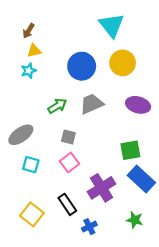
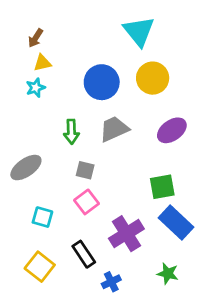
purple ellipse: (138, 105) -> (172, 130), turned -50
green arrow: (57, 106) -> (71, 132), turned 120
cyan square: (31, 165) -> (42, 217), moved

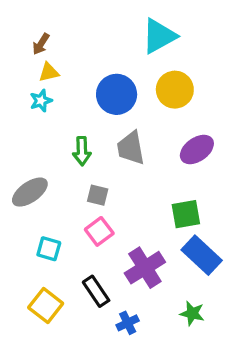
cyan triangle: (139, 31) -> (159, 36), turned 40
gray trapezoid: (114, 129) -> (131, 148), turned -76

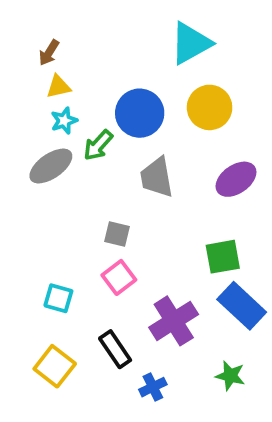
cyan star: (41, 101) -> (64, 121), moved
green arrow: (82, 151) -> (98, 145), moved, turned 44
gray ellipse: (30, 192) -> (51, 166), moved

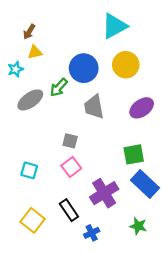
cyan star: (64, 121) -> (16, 69), moved
cyan square: (58, 298) -> (29, 170), moved

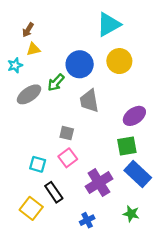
purple ellipse: (142, 108) -> (134, 116), moved
cyan square: (29, 170) -> (38, 164), moved
black rectangle: (69, 210) -> (54, 192), moved

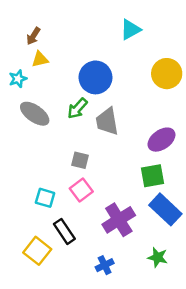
cyan triangle: (109, 24) -> (130, 30), size x0.7
yellow circle: (119, 61) -> (167, 74), moved
green arrow: (56, 83) -> (77, 108), moved
gray ellipse: (29, 94) -> (35, 114), turned 70

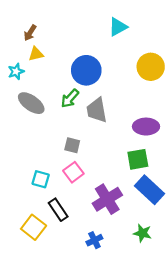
purple ellipse: (161, 140) -> (146, 127), turned 35

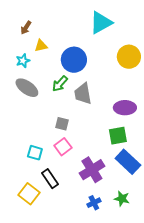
cyan triangle: (118, 27) -> (101, 23), size x1.4
yellow triangle: (36, 54) -> (41, 46), moved
cyan star: (16, 71) -> (23, 61), moved
blue cross: (94, 240) -> (94, 203), moved

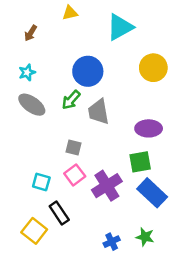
yellow triangle: (41, 46) -> (70, 13), moved
purple cross: (92, 170) -> (107, 186), moved

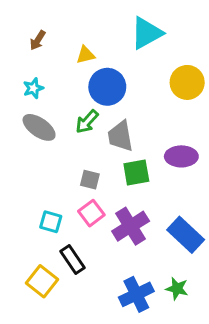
yellow triangle: (70, 13) -> (86, 55), moved
green square: (140, 162) -> (136, 172), moved
blue cross: (112, 242) -> (136, 294), size x1.6

